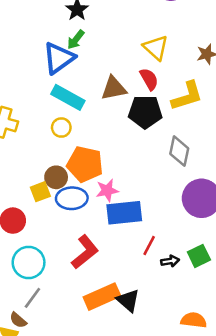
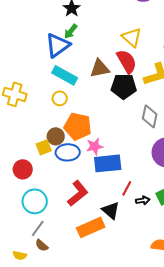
red semicircle: (149, 79) -> (127, 61), size x1.4
black triangle: (128, 300) -> (111, 210), moved
brown semicircle: (18, 320) -> (42, 245), moved

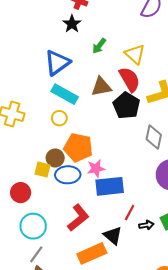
green arrow: (71, 31) -> (99, 46), moved
black pentagon: (124, 86) -> (126, 106), turned 30
yellow square: (44, 147) -> (43, 170), turned 35

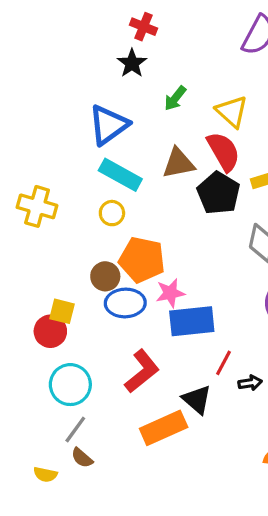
yellow square: (43, 170) -> (62, 311), moved

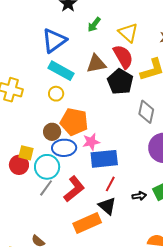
red line: (223, 363) -> (110, 184), moved
cyan circle: (70, 385) -> (47, 167), moved
gray line: (75, 429) -> (46, 188), moved

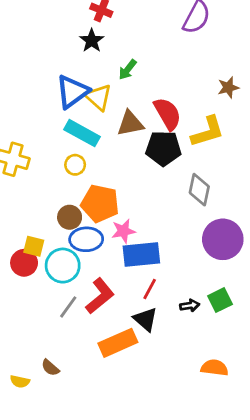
yellow triangle: (128, 33) -> (99, 97), moved
black pentagon: (120, 82) -> (163, 148), turned -30
gray line: (46, 188) -> (68, 307), moved

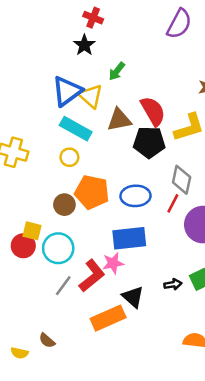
pink star: (123, 231) -> (113, 263), moved
blue ellipse: (86, 239) -> (135, 196), moved
red line: (150, 289) -> (173, 203), moved

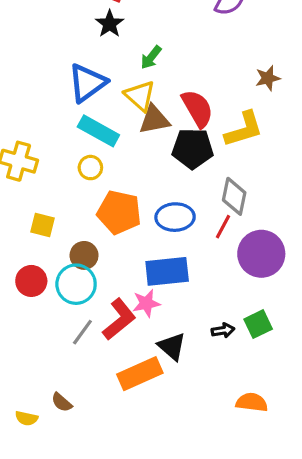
yellow triangle: (91, 96) -> (140, 96), moved
brown circle: (64, 205) -> (84, 255), moved
yellow square: (32, 231) -> (42, 225), moved

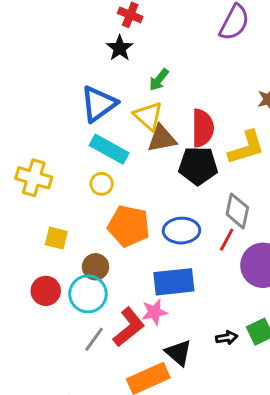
red semicircle: (197, 108) -> (203, 128), turned 30

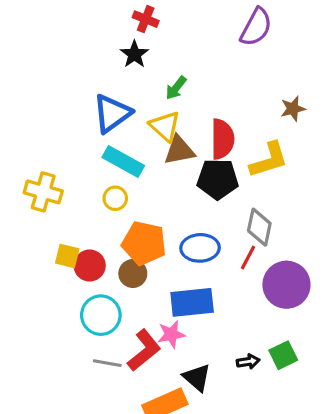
brown circle: (96, 267) -> (133, 274), moved
red circle: (46, 291) -> (90, 266), moved
gray line: (94, 339) -> (107, 363), turned 64

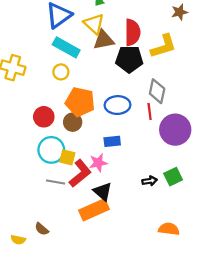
yellow square: (67, 256) -> (67, 157), moved
red line: (248, 258) -> (150, 111), turned -35
blue rectangle: (192, 302) -> (112, 141), size x0.6
black triangle: (197, 378) -> (103, 192), moved

